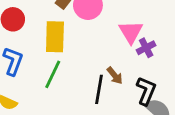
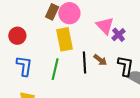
yellow rectangle: (55, 37) -> (65, 39), moved
black line: (99, 89) -> (84, 62), moved

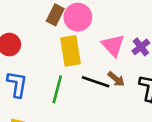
pink triangle: (105, 26) -> (113, 45), moved
black line: (84, 62) -> (96, 82), turned -70

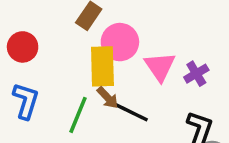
pink circle: (78, 17) -> (120, 42), moved
brown arrow: (116, 79) -> (108, 98), moved

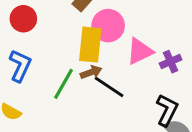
pink triangle: (160, 67) -> (140, 51), turned 32
brown arrow: (108, 98) -> (91, 72), turned -75

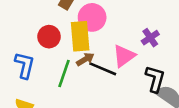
red circle: (23, 19) -> (49, 37), moved
pink triangle: (140, 51) -> (124, 56), moved

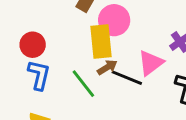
red circle: (49, 37) -> (33, 45), moved
green line: (64, 73) -> (83, 84), turned -56

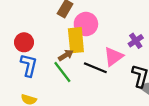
brown arrow: (107, 67) -> (66, 55), moved

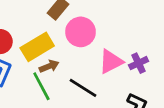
yellow rectangle: (76, 40) -> (37, 47), moved, turned 55
pink triangle: (113, 57) -> (111, 62), moved

